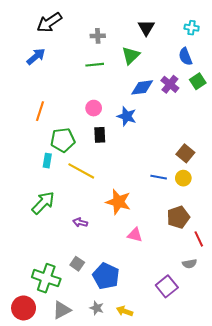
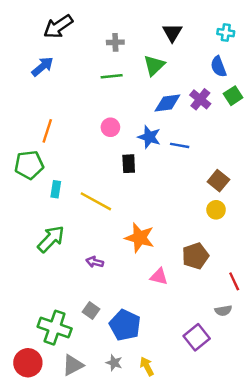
black rectangle: (100, 135) -> (129, 164), moved
green pentagon: (63, 140) -> (29, 165), moved
blue line: (159, 177) -> (180, 145), moved
brown pentagon: (178, 217) -> (195, 256), moved
yellow arrow: (125, 311) -> (147, 366), turned 42

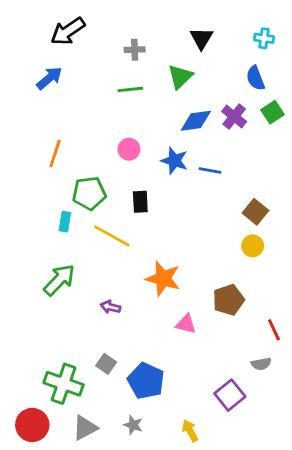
black rectangle: (129, 164) -> (140, 202), moved
green pentagon: (29, 165) -> (89, 193), moved
yellow arrow: (147, 366) -> (190, 431), moved

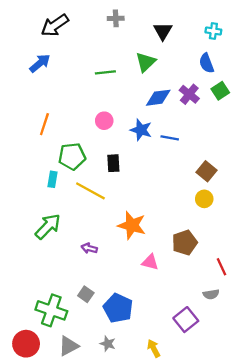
gray cross: (135, 50) -> (116, 18), moved

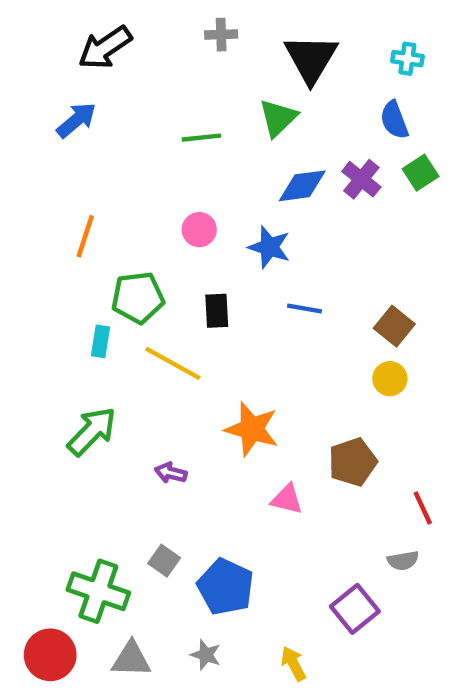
black triangle: (163, 31) -> (311, 59), size x1.5
blue line: (170, 138) -> (304, 309), moved
gray triangle: (69, 346) -> (131, 659), turned 30

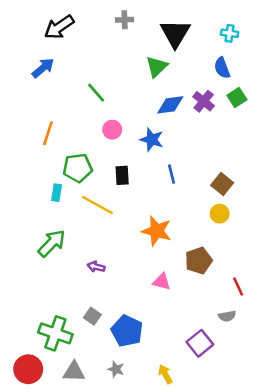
green line: (201, 138) -> (96, 93), moved, turned 55
blue line: (304, 309) -> (171, 174), turned 66
orange star: (252, 429) -> (157, 231), moved

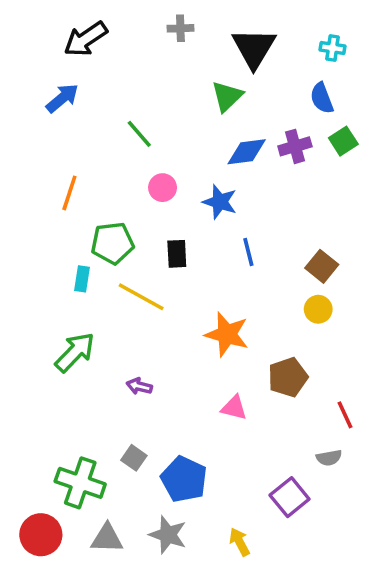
purple cross: (204, 101) -> (295, 146), turned 35
gray star: (116, 369) -> (168, 535), size x1.5

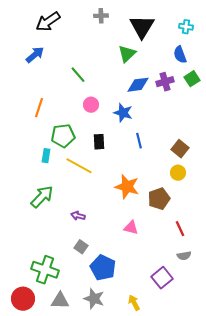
brown pentagon: (288, 377) -> (159, 199), moved
red line: (345, 415) -> (180, 229), moved
gray square: (134, 458) -> (81, 247), moved

